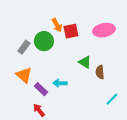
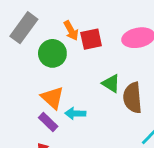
gray rectangle: (24, 47) -> (24, 28), moved, size x1.5
brown semicircle: (100, 72) -> (132, 98), size x1.5
orange triangle: (24, 75) -> (52, 98), moved

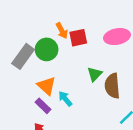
gray rectangle: (24, 28) -> (23, 56), moved
green triangle: (111, 83) -> (95, 74), turned 42
cyan arrow: (75, 113) -> (65, 99), turned 49

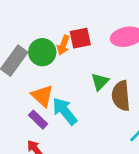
orange arrow: (62, 31) -> (63, 45), moved, turned 49
cyan arrow: (65, 99) -> (65, 111), size x1.5

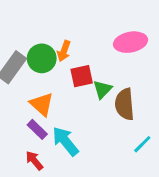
red square: (80, 38) -> (82, 76), moved
cyan arrow: (65, 111) -> (65, 141), moved

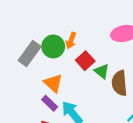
red square: (82, 76) -> (85, 61), turned -30
green triangle: (102, 89) -> (102, 71), turned -35

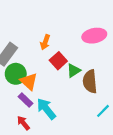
green circle: (53, 46) -> (16, 74), moved
green triangle: (102, 71) -> (74, 71), turned 48

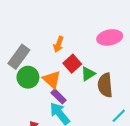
orange triangle: (29, 81) -> (52, 79), moved
purple rectangle: (26, 100) -> (59, 96), moved

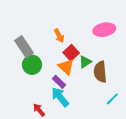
orange arrow: (59, 44) -> (59, 36), turned -48
gray rectangle: (19, 57) -> (24, 47), turned -70
orange triangle: (52, 79) -> (66, 67), moved

